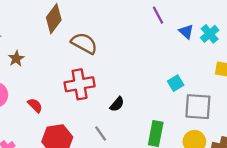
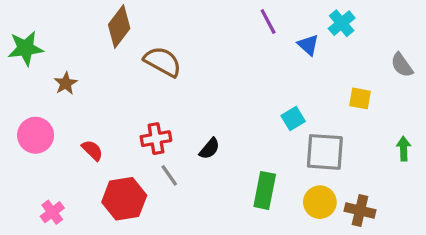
cyan cross: (210, 34) -> (342, 23), moved
red cross: (80, 84) -> (156, 139), moved, size x0.7
gray line: (101, 133) -> (169, 175), moved

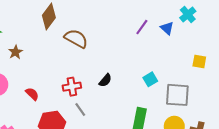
purple line: (268, 21) -> (142, 27), moved, turned 63
cyan square: (293, 119) -> (150, 79), moved
black semicircle: (209, 149) -> (105, 80), moved

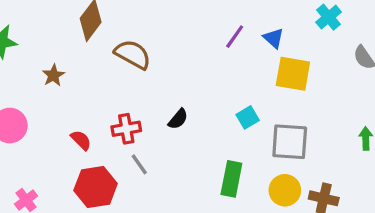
cyan cross: (188, 15) -> (329, 17), moved
brown star: (15, 52) -> (53, 75), moved
yellow square: (199, 62) -> (293, 74), moved, size x1.6
red semicircle: (32, 94) -> (81, 140), moved

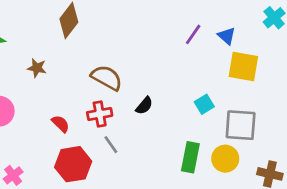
brown semicircle: (133, 54) -> (107, 78), moved
brown star: (53, 75) -> (37, 68), turned -30
yellow circle: (285, 190) -> (225, 159), moved

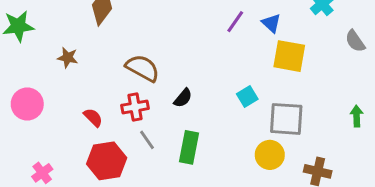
green rectangle: (190, 157) -> (189, 147), moved

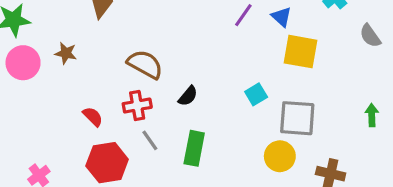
pink circle: (27, 104) -> (23, 63), moved

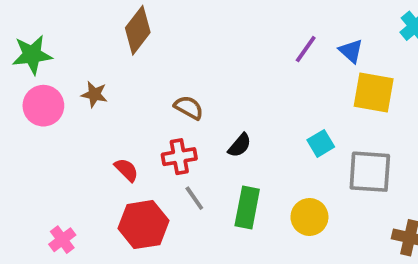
brown semicircle: (145, 64) -> (189, 108), size x0.7
yellow circle: (280, 156) -> (309, 217), moved

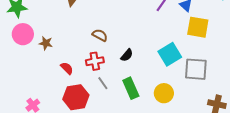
brown star: (94, 94) -> (46, 43), moved
cyan square: (321, 143) -> (170, 54), size x1.6
green rectangle: (247, 208) -> (131, 88), turned -35

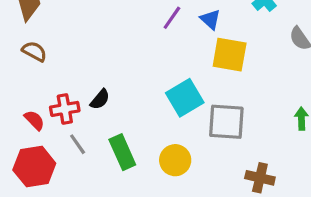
brown semicircle: (100, 35) -> (34, 51), moved
black semicircle: (127, 55) -> (100, 99), moved
red semicircle: (67, 68) -> (34, 120), moved

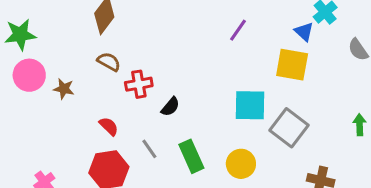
blue triangle: (210, 19) -> (304, 32), moved
cyan square: (185, 98) -> (250, 105), turned 32
red cross: (65, 109) -> (139, 84), moved
gray square: (226, 122) -> (289, 128), turned 33

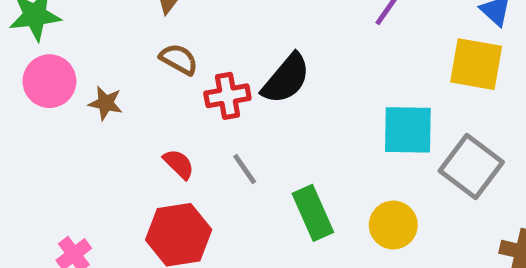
black semicircle: (170, 107) -> (286, 79), moved, size x1.6
gray line: (149, 149) -> (245, 169), moved

